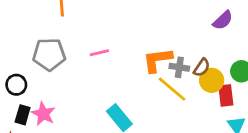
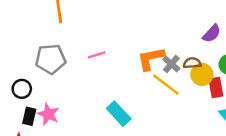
purple semicircle: (223, 20) -> (212, 34), moved
gray cross: (179, 67) -> (171, 64), turned 36
brown semicircle: (202, 67) -> (192, 63), turned -126

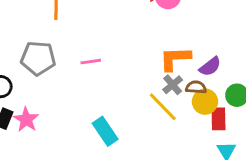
purple semicircle: (212, 34) -> (210, 67), moved
orange L-shape: (151, 58) -> (175, 59), moved

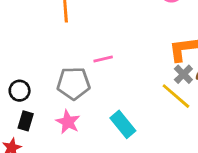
gray pentagon: (38, 58) -> (73, 83), moved
pink star: (26, 120) -> (68, 122), moved

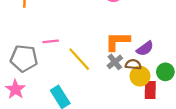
yellow line: (176, 96) -> (79, 59), moved

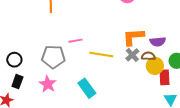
purple semicircle: (145, 49) -> (158, 42), turned 35
yellow line: (79, 59) -> (101, 54), turned -35

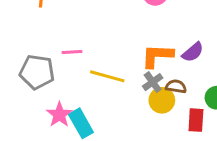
purple semicircle: (158, 42) -> (193, 52), moved, turned -42
yellow circle: (155, 66) -> (162, 100), moved
pink star: (48, 84) -> (59, 115), moved

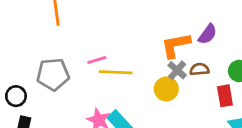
gray pentagon: (37, 72) -> (53, 74), moved
yellow line: (107, 76) -> (116, 72), moved
yellow circle: (162, 100) -> (166, 89), moved

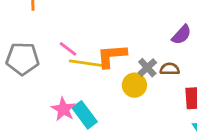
orange L-shape: (176, 45) -> (112, 56), moved
pink line: (97, 60) -> (68, 49), turned 48

